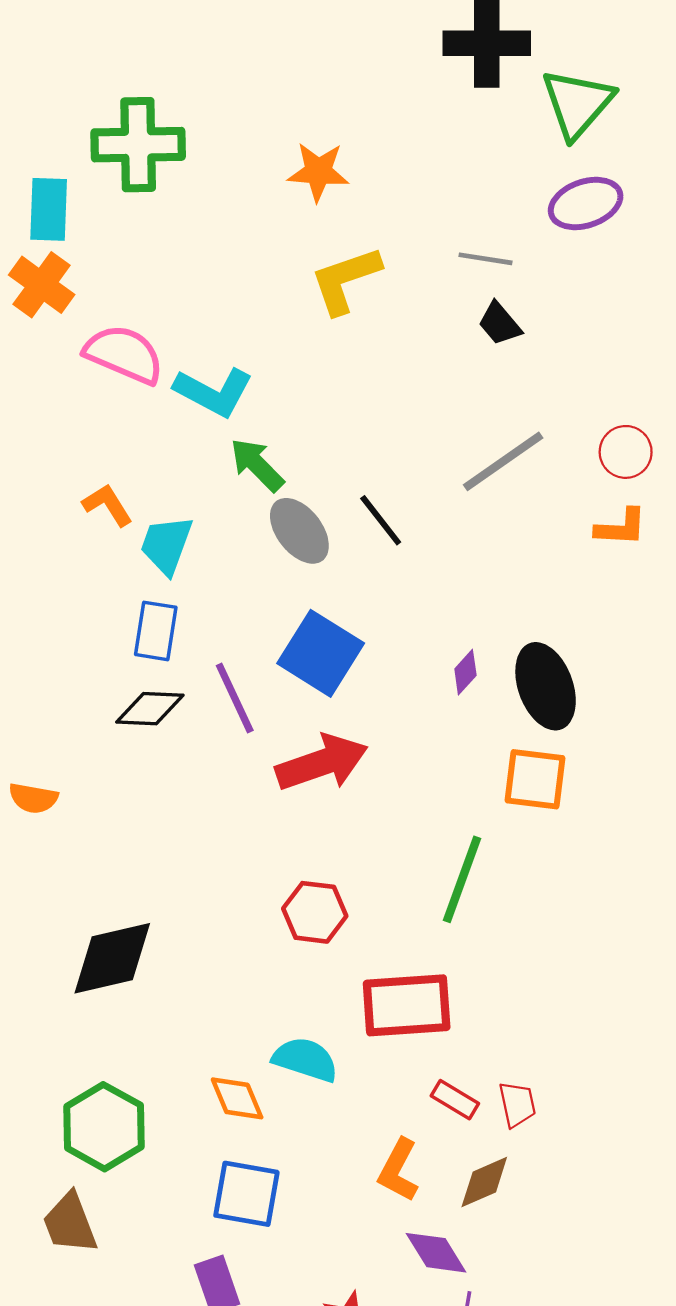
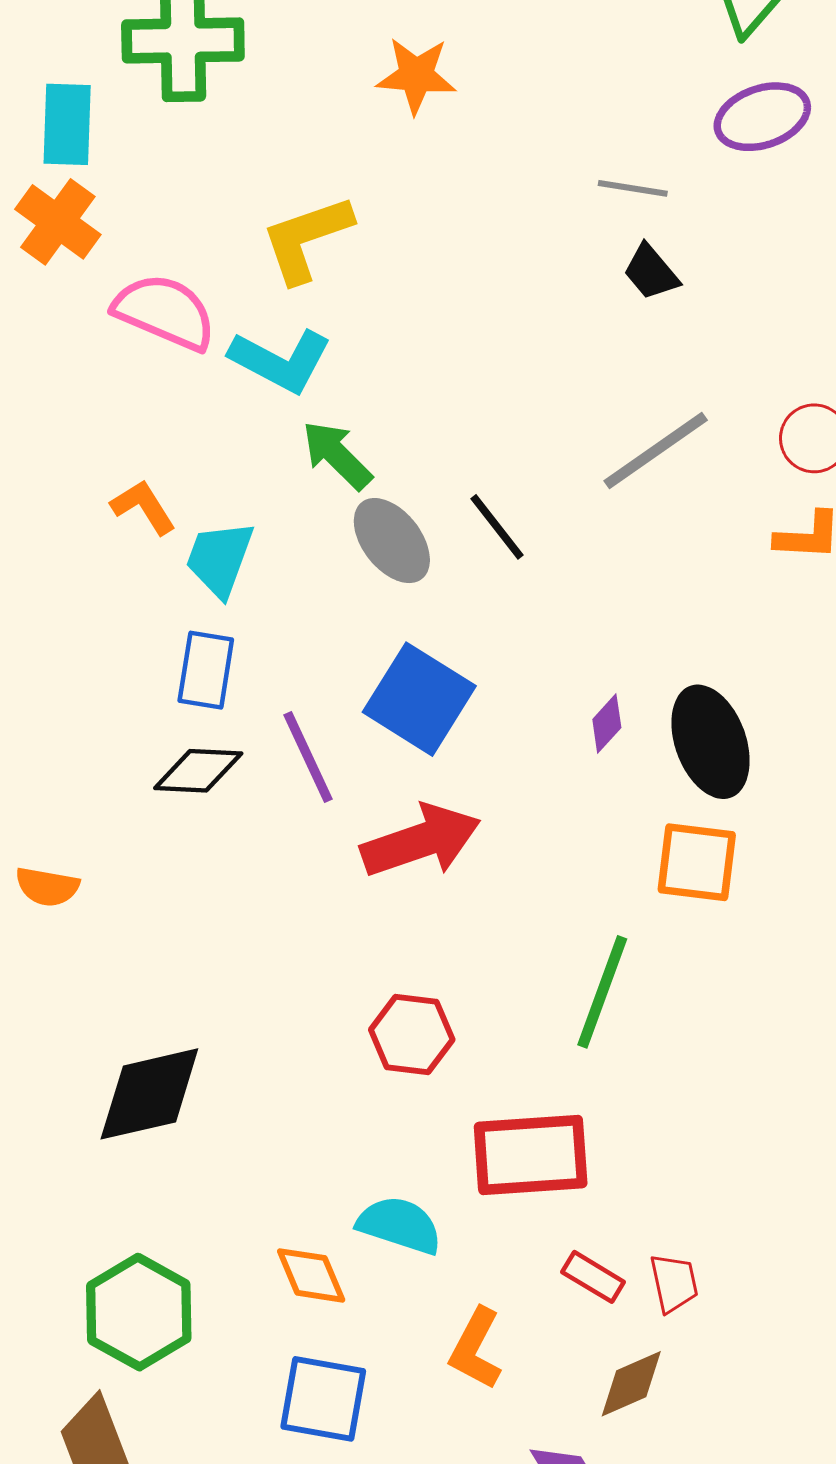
yellow L-shape: (345, 280) -> (306, 239), moved
orange L-shape: (398, 1170) -> (476, 1349), moved

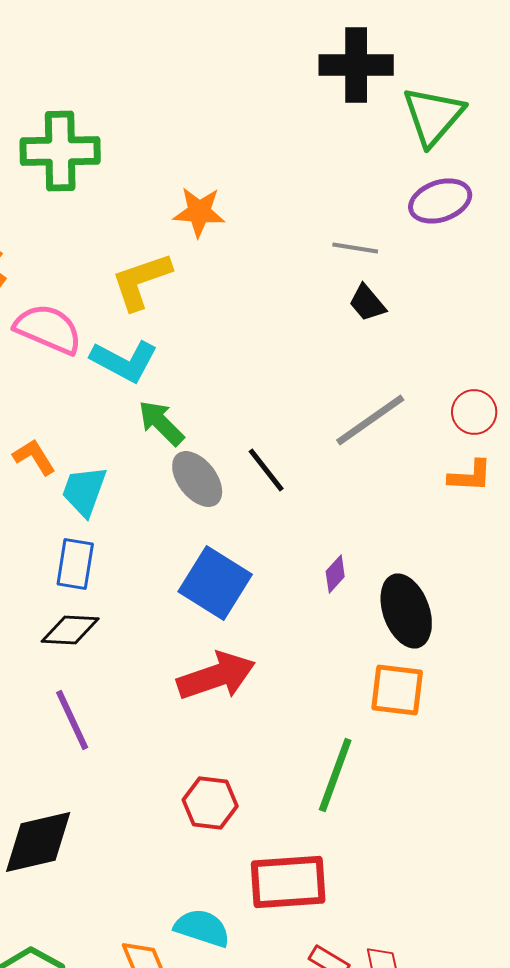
orange star: (416, 75) -> (199, 212), moved
purple diamond: (607, 723) -> (335, 574), moved
purple line: (308, 757) -> (72, 720), moved

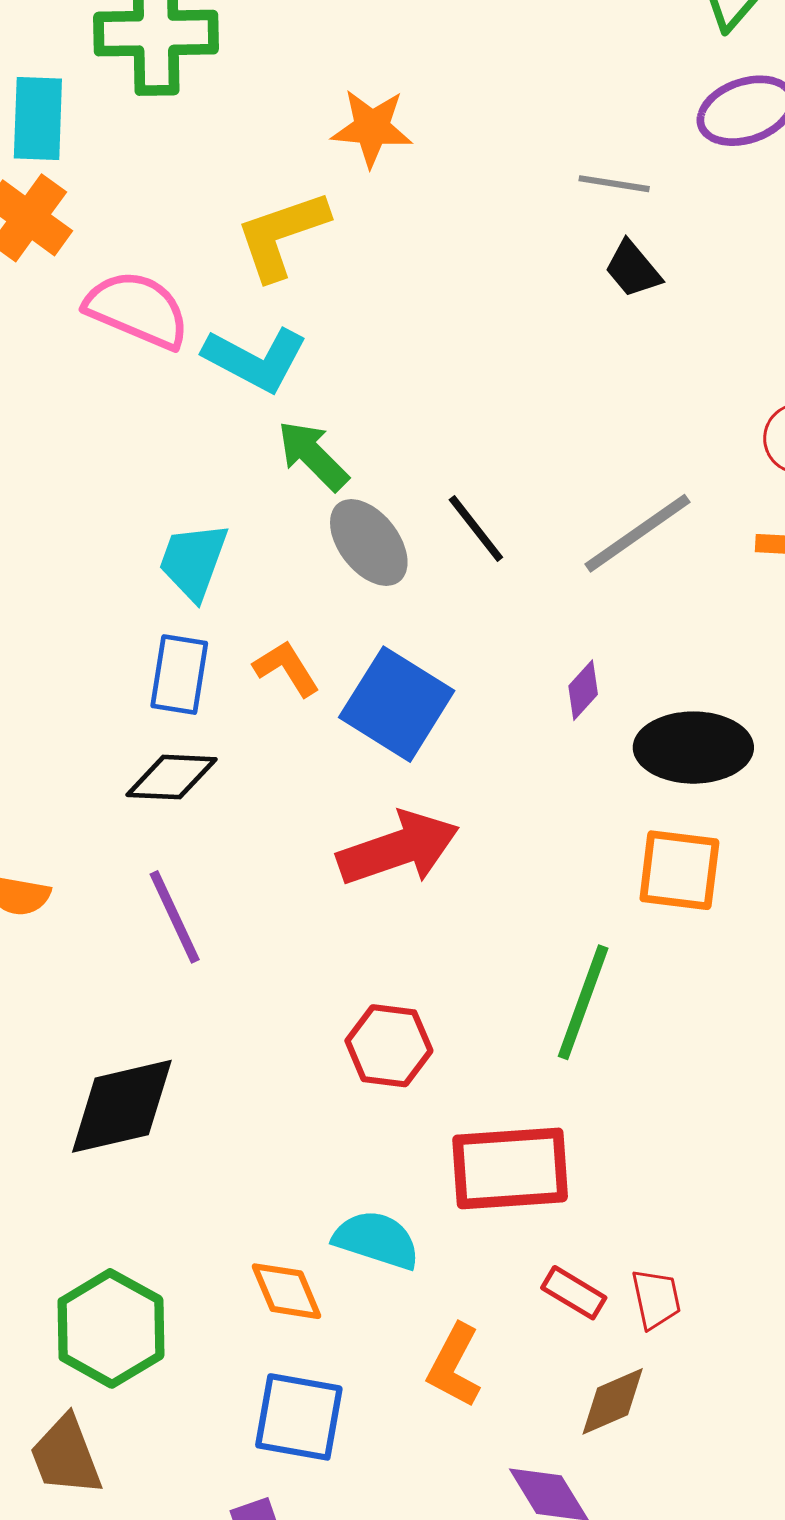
gray line: (370, 420) -> (637, 533), moved
orange L-shape: (34, 457) -> (286, 668), moved
black ellipse: (406, 611) -> (693, 748), turned -70

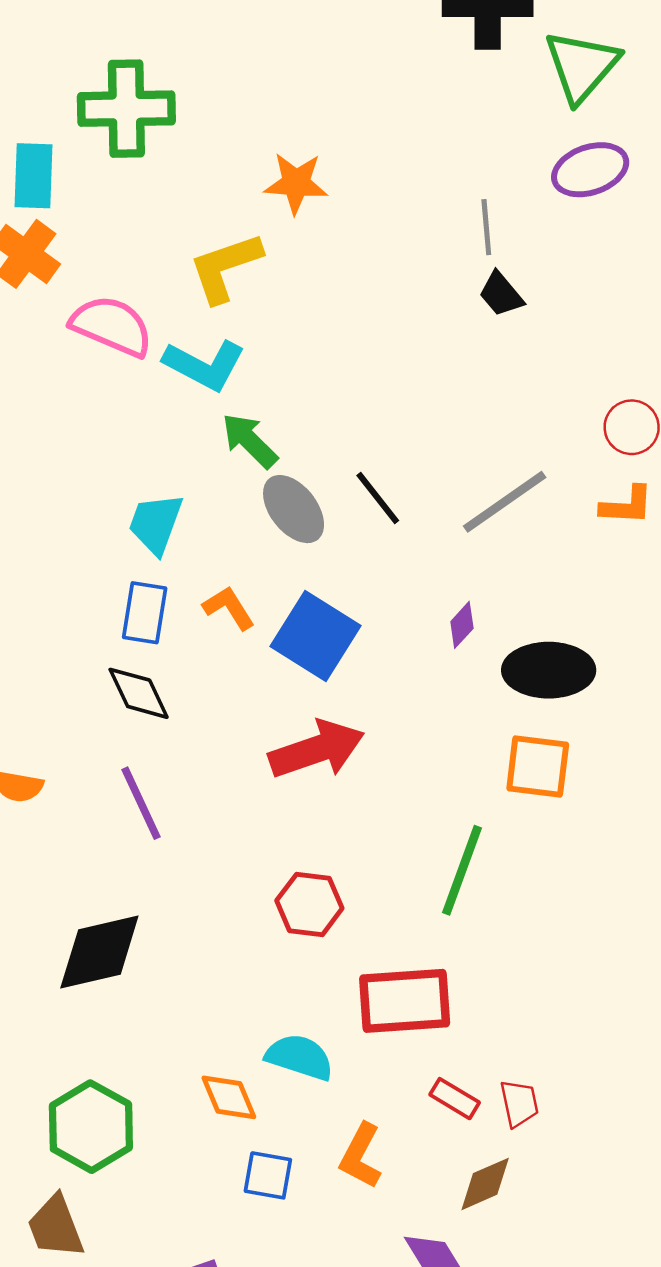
gray line: (614, 184) -> (486, 227), turned 76
black diamond: (172, 777) -> (139, 693), turned 62
blue square: (299, 1417) -> (268, 1175), moved, size x0.7

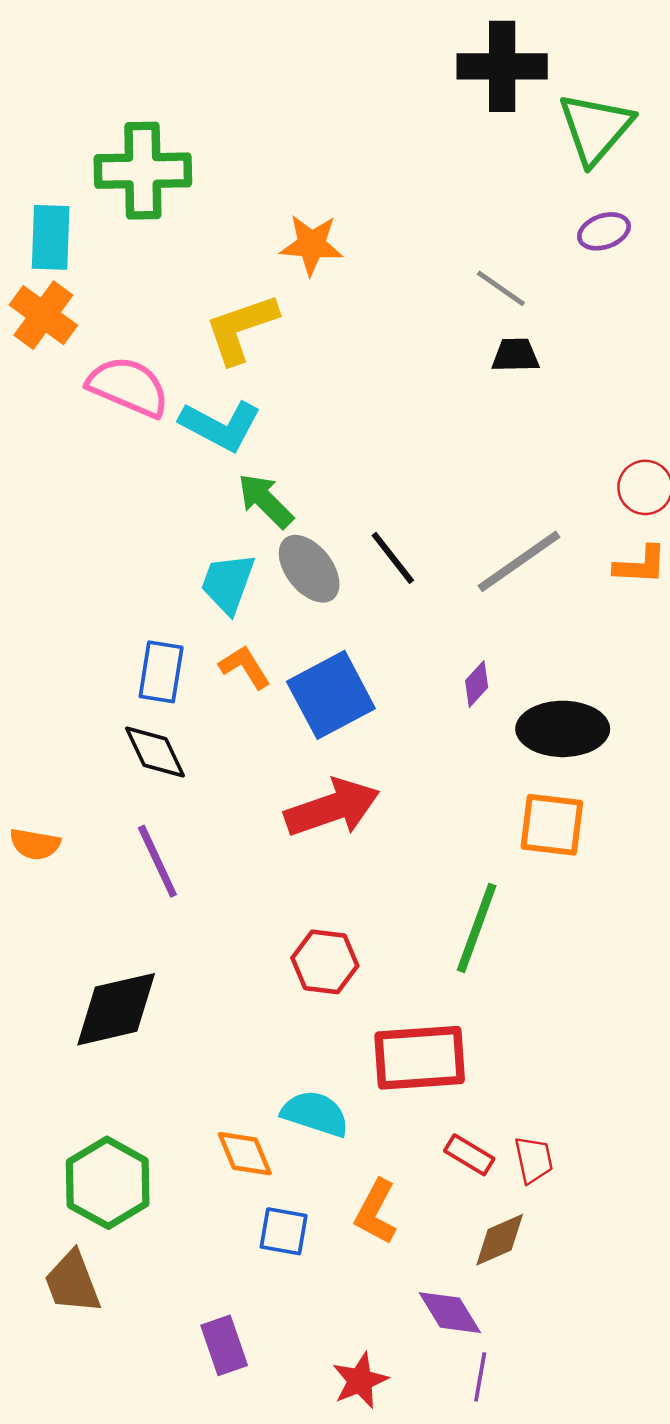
purple ellipse: (590, 170) -> (604, 231), size x0.7
gray line: (486, 227) -> (501, 288), turned -50
black trapezoid: (501, 294) -> (515, 355), turned 129
cyan trapezoid: (156, 524) -> (228, 583), moved
blue square: (316, 636) -> (331, 695), turned 30

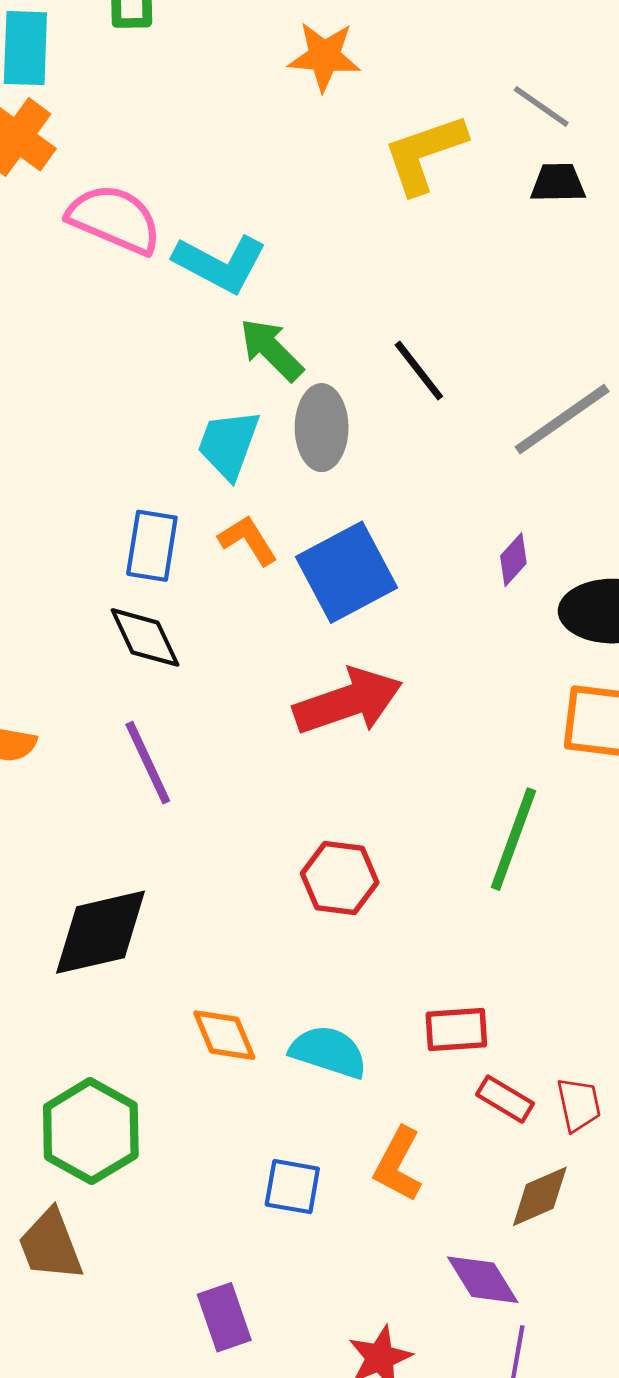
yellow L-shape: (241, 328) -> (424, 154), moved
black line: (393, 558) -> (419, 371), moved
gray ellipse: (309, 569) -> (322, 428), turned 38
red rectangle: (420, 1058) -> (456, 1030), moved, size x0.6
orange diamond: (245, 1154) -> (224, 1035), moved

